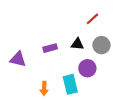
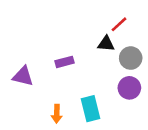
black triangle: (77, 44) -> (106, 44), moved
purple circle: (87, 68) -> (129, 88), moved

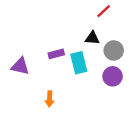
red line: (119, 24) -> (104, 11), moved
cyan rectangle: (90, 109) -> (79, 63), moved

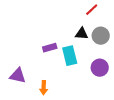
gray circle: (114, 50) -> (101, 36), moved
purple triangle: (20, 66) -> (18, 76), moved

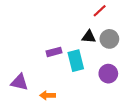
orange arrow: (44, 88) -> (48, 95), turned 88

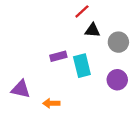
red line: (100, 11) -> (82, 11), moved
black triangle: (89, 37) -> (93, 30), moved

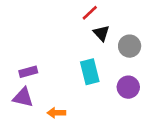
black triangle: (93, 30) -> (101, 33), turned 42
purple rectangle: (58, 56) -> (28, 72), moved

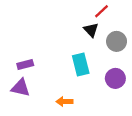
red line: (90, 13) -> (101, 11), moved
orange arrow: (56, 113) -> (64, 102), moved

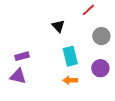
black triangle: (91, 30) -> (58, 26), moved
orange arrow: (64, 102) -> (70, 80), moved

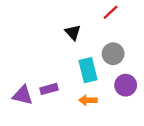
gray circle: (101, 36) -> (113, 54), moved
purple rectangle: (22, 56) -> (49, 89), moved

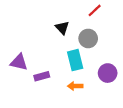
gray circle: (113, 54) -> (88, 38), moved
purple triangle: (23, 95) -> (19, 62), moved

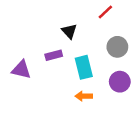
gray circle: (88, 38) -> (117, 47), moved
purple rectangle: (42, 76) -> (54, 55), moved

